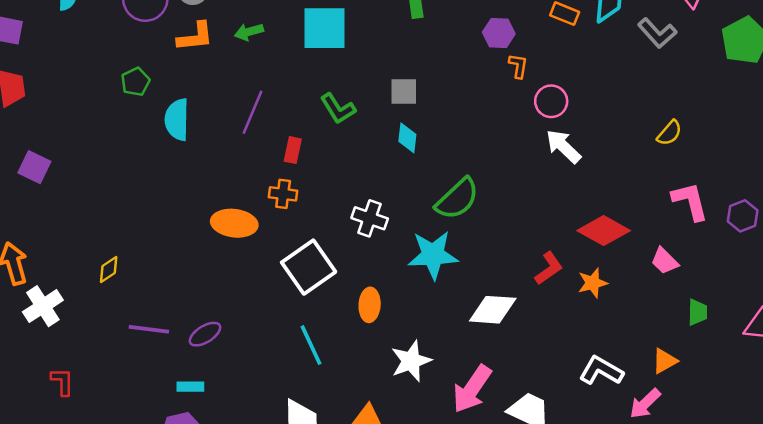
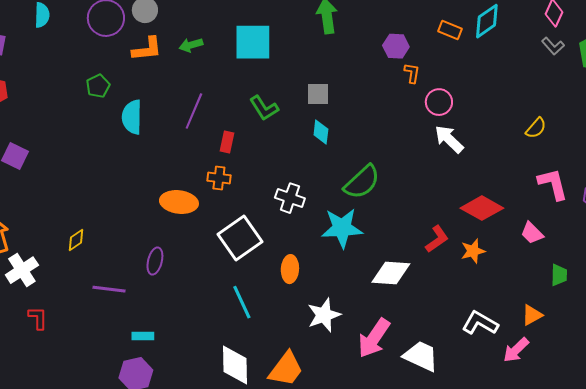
gray L-shape: (657, 33) -> (553, 46), moved, size x0.7
purple ellipse: (205, 334) -> (155, 261), moved, turned -44
red L-shape: (62, 382) -> (38, 318), moved

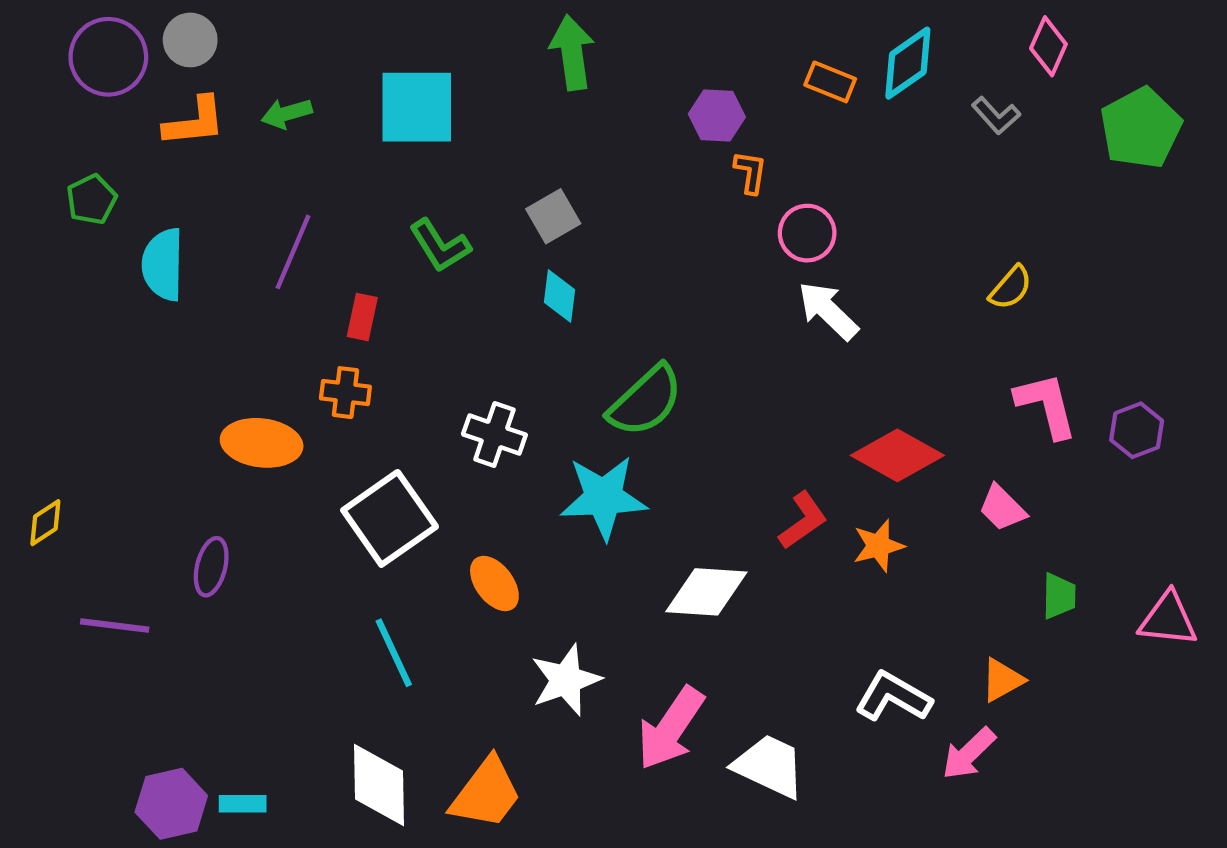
gray L-shape: (553, 46) -> (996, 116), moved
gray square: (318, 94) -> (553, 216), turned -30
orange ellipse: (290, 269) -> (494, 583), turned -40
cyan rectangle: (143, 336) -> (243, 804), moved

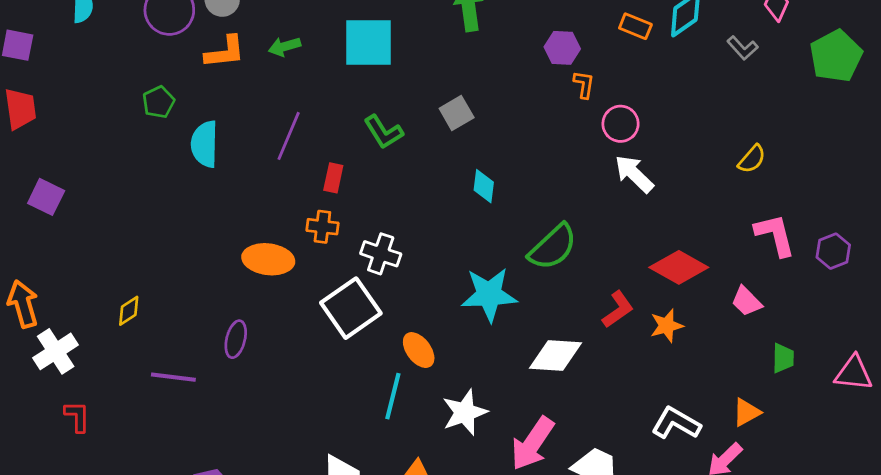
cyan diamond: (560, 296) -> (484, 186), moved
green semicircle: (646, 401) -> (553, 247), moved
white cross: (494, 434) -> (381, 254), moved
cyan line: (394, 653) -> (393, 396), moved, turned 39

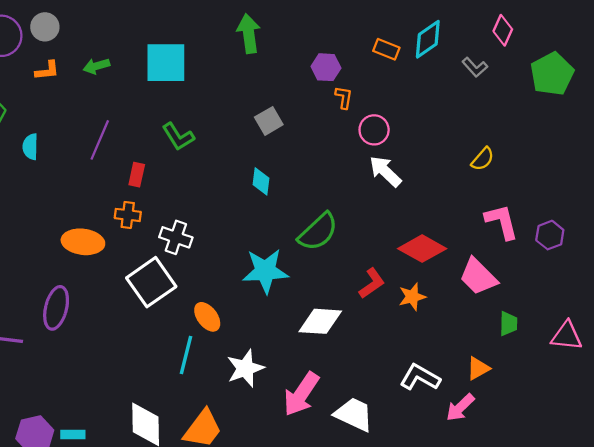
orange L-shape: (225, 52) -> (47, 71), size x0.7
gray square: (457, 113) -> (269, 121), moved
cyan semicircle: (205, 144) -> (30, 147), size x0.7
pink trapezoid: (747, 301) -> (478, 277), size x1.5
purple ellipse: (236, 339) -> (56, 308), size x1.4

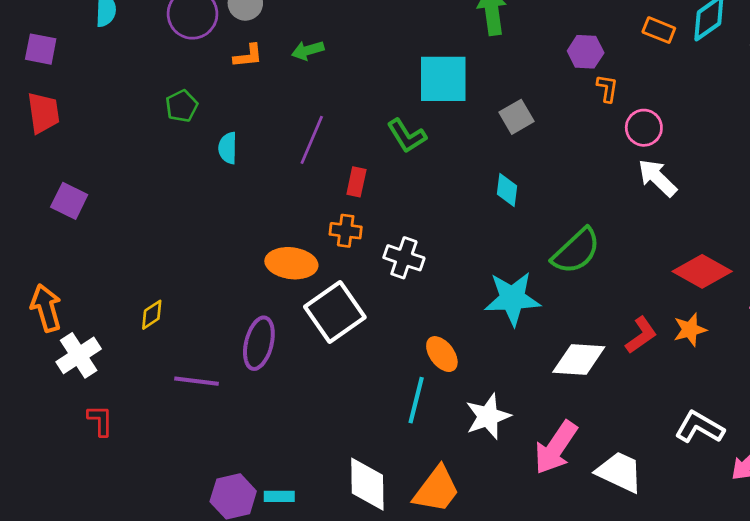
cyan square: (166, 63) -> (443, 79), moved
white square: (151, 282) -> (335, 312), moved
red L-shape: (372, 283) -> (641, 335), moved

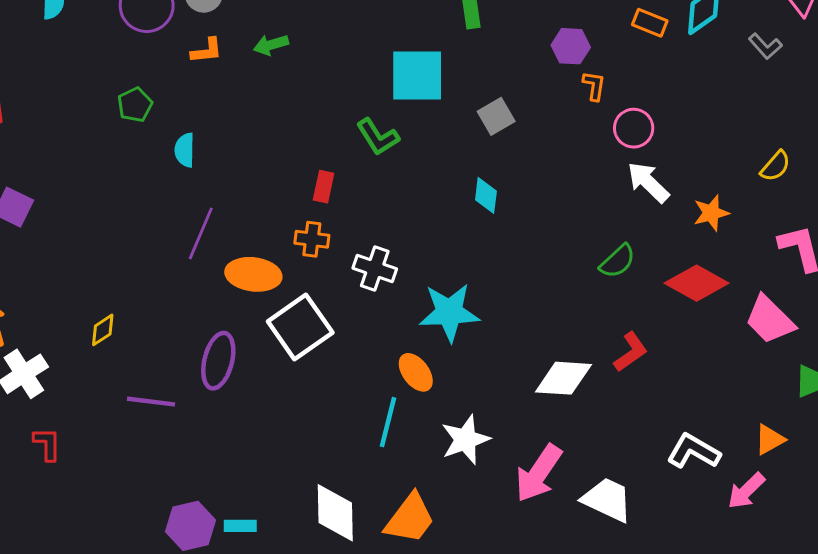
purple line: (312, 140) -> (201, 233), moved
green semicircle: (576, 251) -> (618, 261), moved, size x0.7
cyan star: (512, 298) -> (449, 312), moved
orange star: (690, 330) -> (711, 213), moved

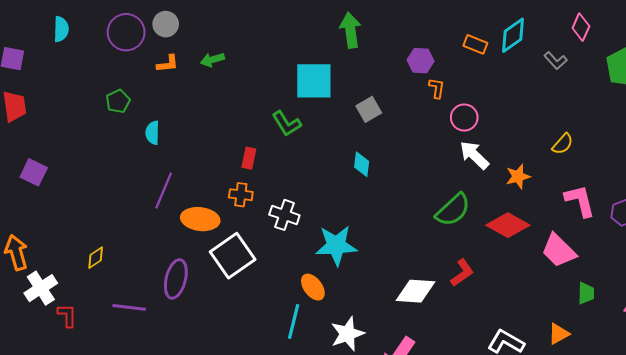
green semicircle: (618, 261) -> (453, 210), size x1.4
red L-shape: (47, 444) -> (67, 316), moved

